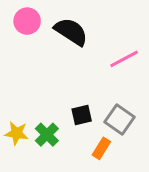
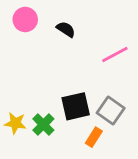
black semicircle: (71, 32) -> (66, 29), size x0.6
black square: (82, 115) -> (76, 106), size x1.5

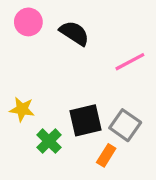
black semicircle: (66, 29) -> (74, 33), size x1.4
yellow star: (15, 123) -> (22, 109), moved

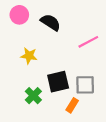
yellow star: (22, 109) -> (29, 56), moved
gray square: (125, 125) -> (85, 85), turned -36

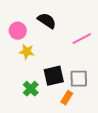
pink circle: (19, 15) -> (18, 31), moved

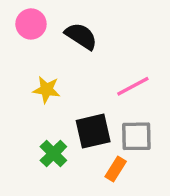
pink circle: (18, 31) -> (31, 24), moved
pink line: (82, 39) -> (133, 86), moved

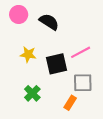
black square: (93, 131) -> (56, 64), moved

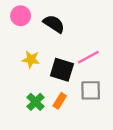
black square: (56, 64) -> (62, 70), turned 30
orange rectangle: (70, 103) -> (60, 101), moved

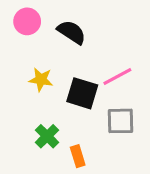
orange rectangle: (60, 101) -> (78, 156), moved, turned -49

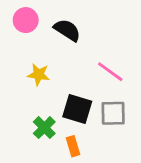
pink line: (117, 77) -> (110, 72), turned 64
black square: (82, 93) -> (77, 109), moved

